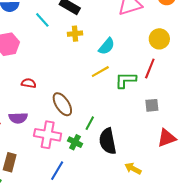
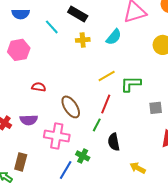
cyan semicircle: (107, 46) -> (114, 37), moved
red line: (150, 68) -> (106, 104), moved
black semicircle: (108, 141) -> (114, 142), size x0.7
green cross: (75, 142) -> (83, 156), moved

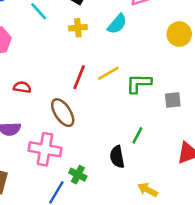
red line: (106, 104) -> (79, 77), moved
gray square: (156, 108) -> (173, 100), moved
green line: (97, 125) -> (137, 135), moved

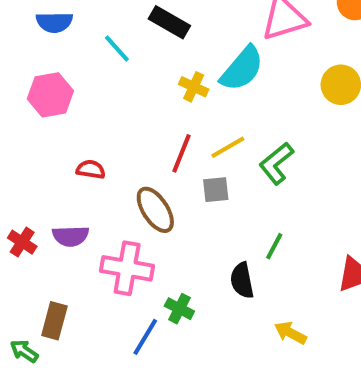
cyan semicircle: (117, 24) -> (242, 69), size x1.4
yellow cross: (78, 28) -> (194, 87), moved, turned 30
green L-shape: (139, 83) -> (276, 163), turned -40
gray square: (173, 100) -> (216, 190), moved

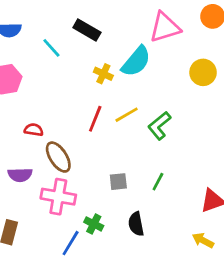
gray square: (216, 190) -> (118, 182), moved
brown ellipse: (155, 210) -> (58, 157), moved
black semicircle: (242, 280) -> (136, 224), moved
yellow arrow: (290, 333) -> (203, 240), moved

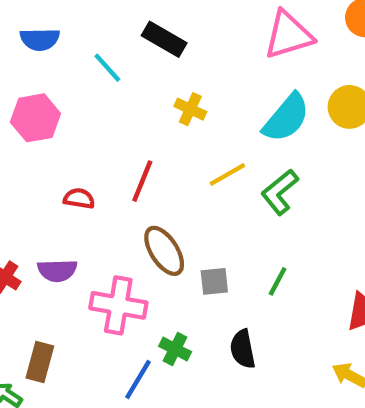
cyan semicircle: (136, 61) -> (286, 118), moved
red line: (95, 119) -> (142, 181), moved
brown ellipse: (58, 157) -> (164, 251), moved

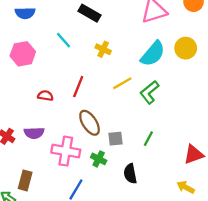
cyan line: (107, 68) -> (63, 40), moved
green cross: (175, 349) -> (99, 159), moved

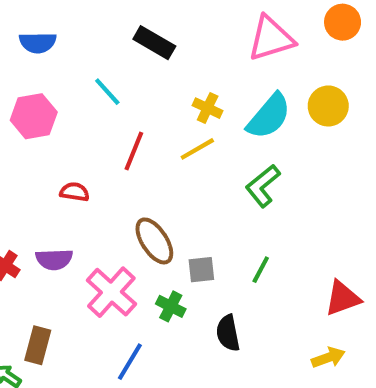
yellow cross: (103, 49) -> (208, 108), moved
yellow line: (122, 83) -> (197, 149), moved
red line: (78, 87) -> (134, 151), moved
pink cross: (66, 151) -> (111, 292), turned 32
yellow arrow: (186, 187) -> (328, 358), turned 132

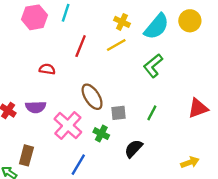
cyan line: (107, 92) -> (66, 13), turned 60
pink hexagon: (34, 116) -> (35, 17), moved
red triangle: (343, 298) -> (198, 108), moved
black semicircle: (228, 333) -> (133, 149), turned 54

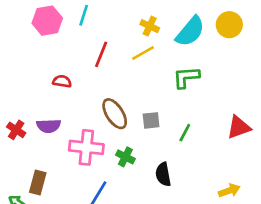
green L-shape: (153, 66) -> (186, 77), turned 35
gray square: (119, 113) -> (151, 120), moved
pink cross: (68, 126) -> (86, 147), turned -36
black semicircle: (133, 149) -> (163, 174), turned -54

